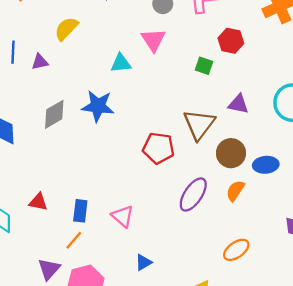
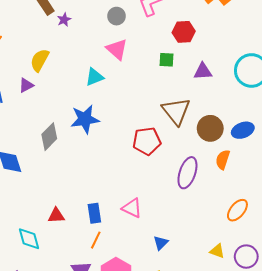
purple triangle: (40, 62) -> (26, 85), moved
purple triangle: (238, 104) -> (203, 71), moved

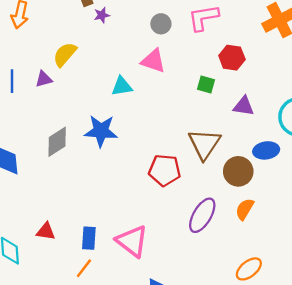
pink triangle: (117, 49) -> (153, 61), turned -35
blue ellipse: (243, 130) -> (266, 150), moved
pink triangle: (132, 208) -> (132, 241), size x1.4

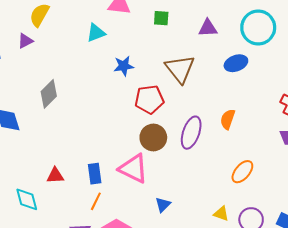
green square: (206, 84) -> (161, 18), moved
blue star: (101, 131) -> (124, 66), moved, size x0.7
brown circle: (238, 171) -> (153, 137), moved

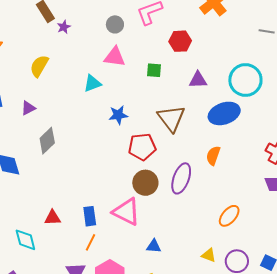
purple triangle: (25, 41) -> (28, 108), moved
blue ellipse: (236, 63) -> (224, 113), size x1.4
orange semicircle: (228, 119) -> (213, 156), moved
blue triangle: (163, 205) -> (154, 246), turned 49

